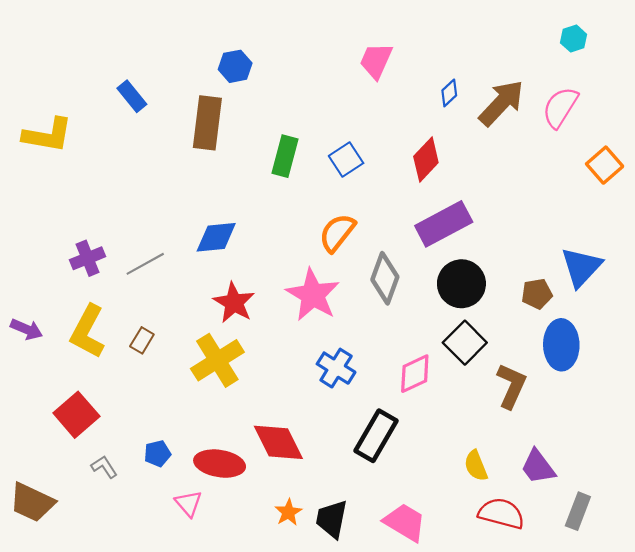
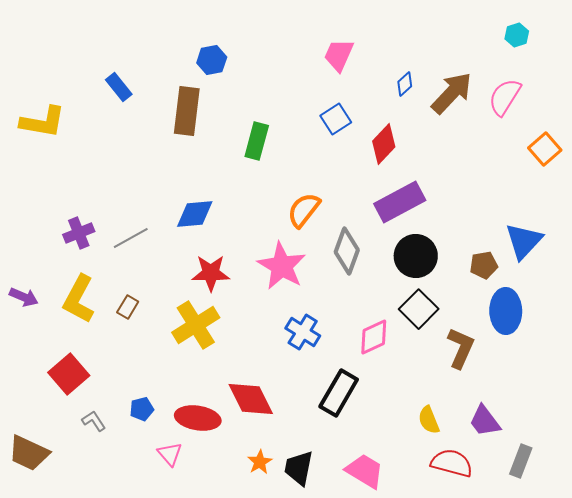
blue square: (346, 160) -> (336, 119), moved
red star: (234, 303) -> (211, 273), turned -30

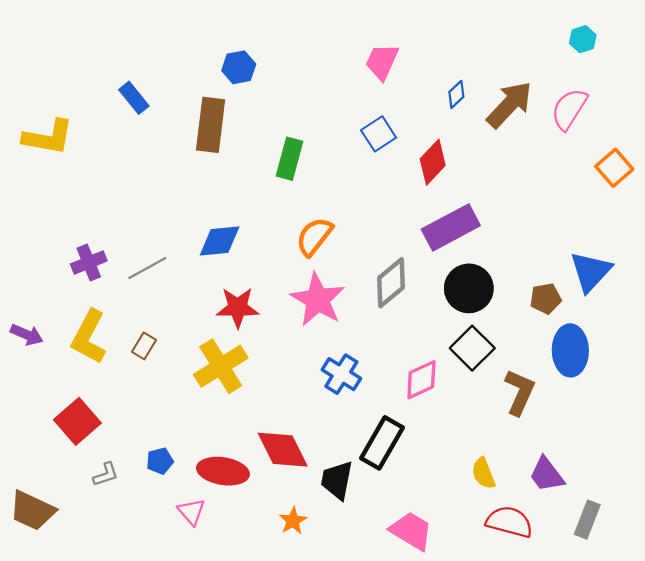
orange semicircle: (304, 210) -> (314, 237), moved
gray diamond: (347, 251) -> (391, 283), turned 30
gray L-shape: (94, 421) -> (106, 474), turned 105
black trapezoid: (299, 468) -> (337, 480), moved

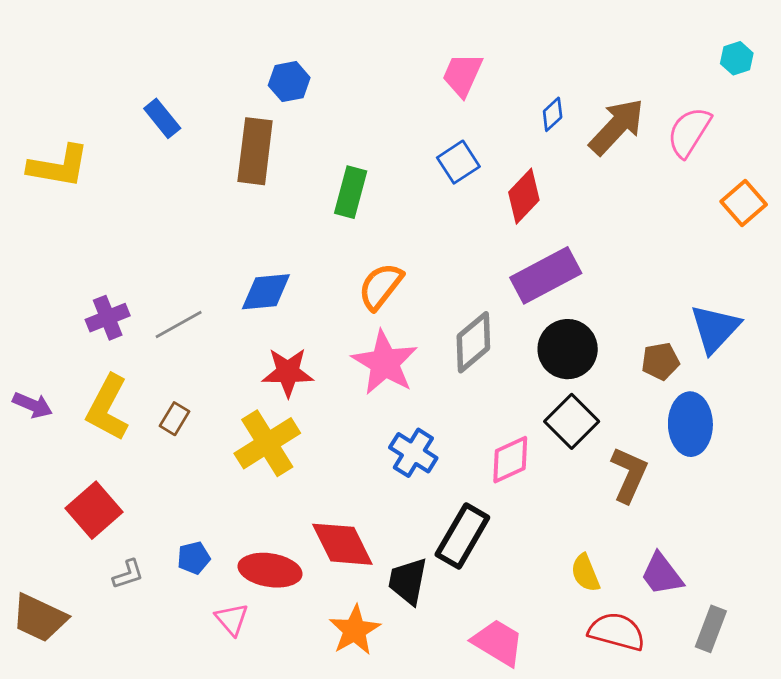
cyan hexagon: (583, 39) -> (737, 58), moved
orange star: (293, 521) -> (355, 630), size x1.5

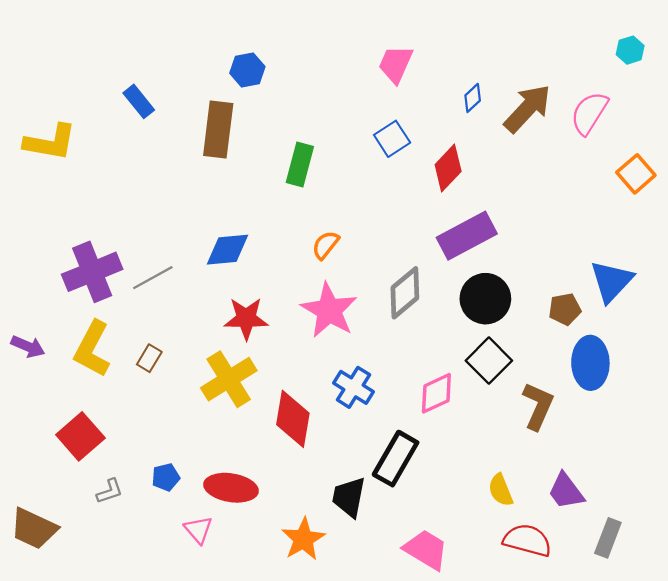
orange semicircle: (381, 286) -> (326, 245), size x0.7
purple cross: (108, 318) -> (92, 272), size x1.6
red diamond: (342, 544) -> (293, 419), moved, turned 36

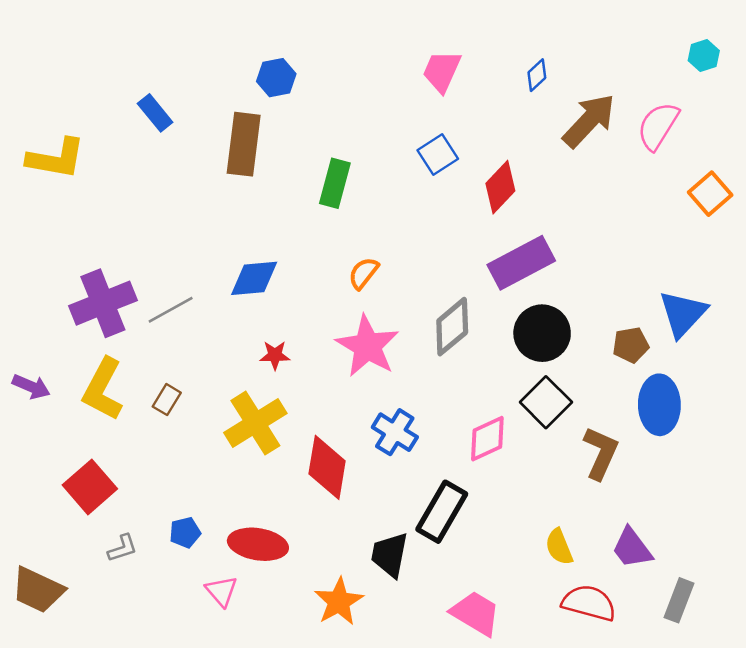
blue diamond: (473, 98) -> (537, 75), moved
red star: (246, 319) -> (275, 355), size x0.6

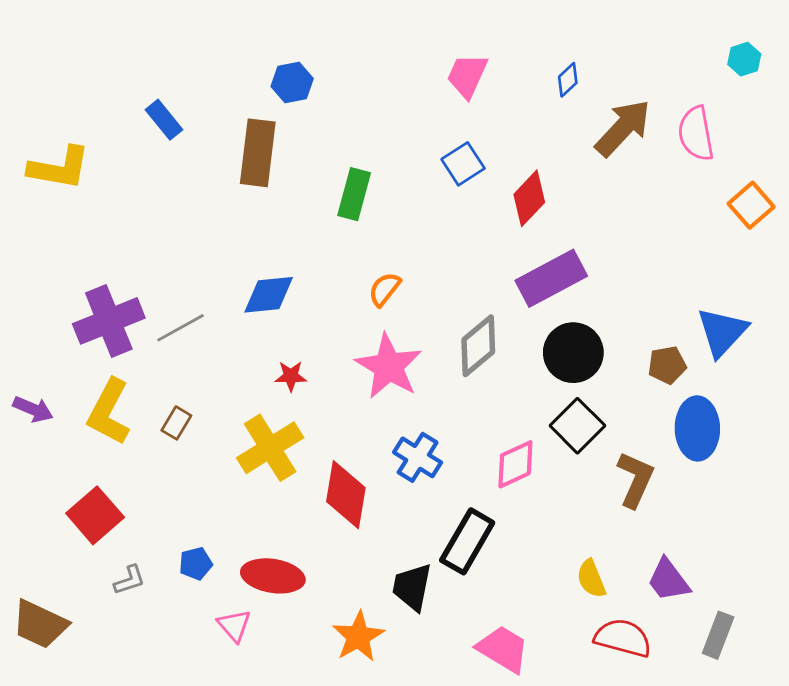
pink semicircle: (658, 126) -> (696, 133), turned -42

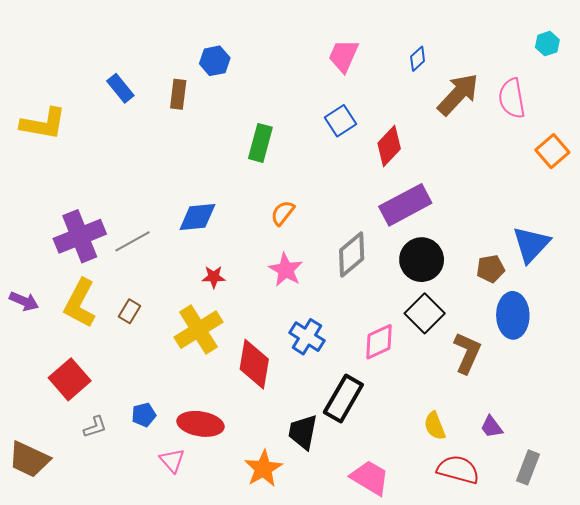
brown rectangle: (258, 153) -> (178, 94), moved, size x0.6
pink star: (389, 366) -> (286, 270), size x0.7
purple trapezoid: (668, 580) -> (492, 427), size x0.7

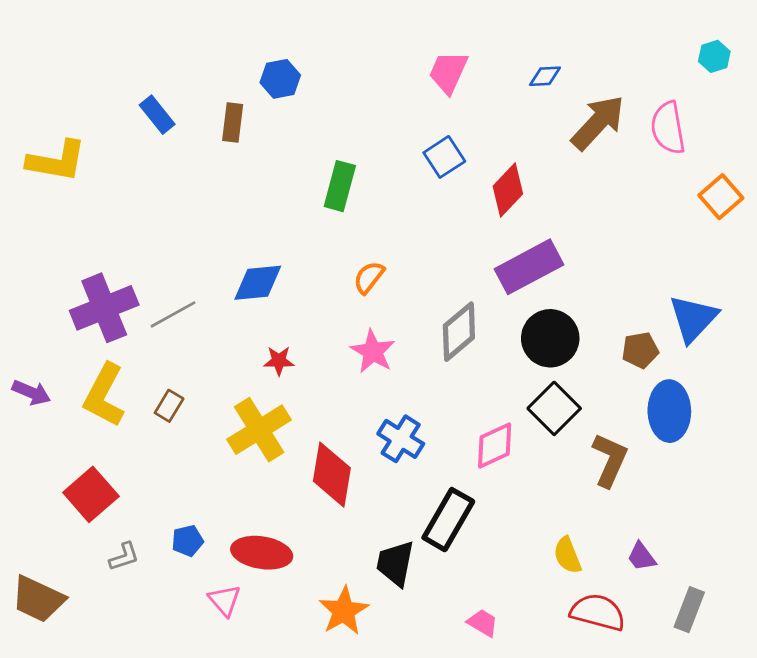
blue diamond: (418, 59) -> (545, 76), turned 40
pink trapezoid: (370, 478) -> (483, 623), size x0.6

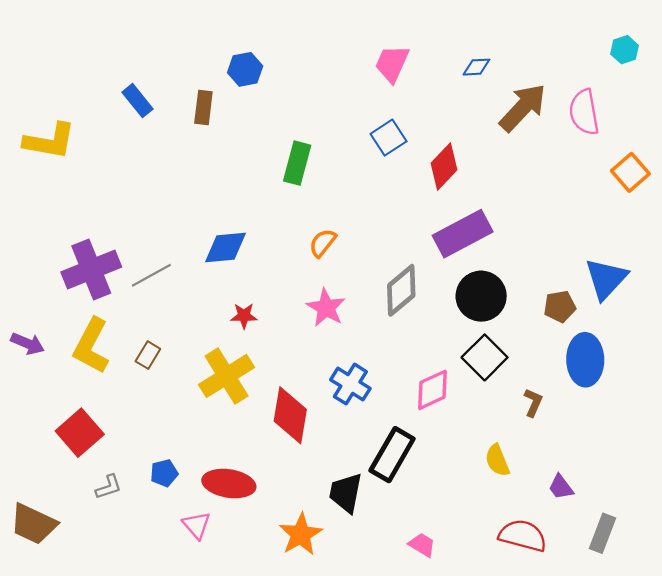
brown L-shape: (610, 460) -> (533, 403), size x0.6
yellow semicircle: (567, 555) -> (497, 460), moved

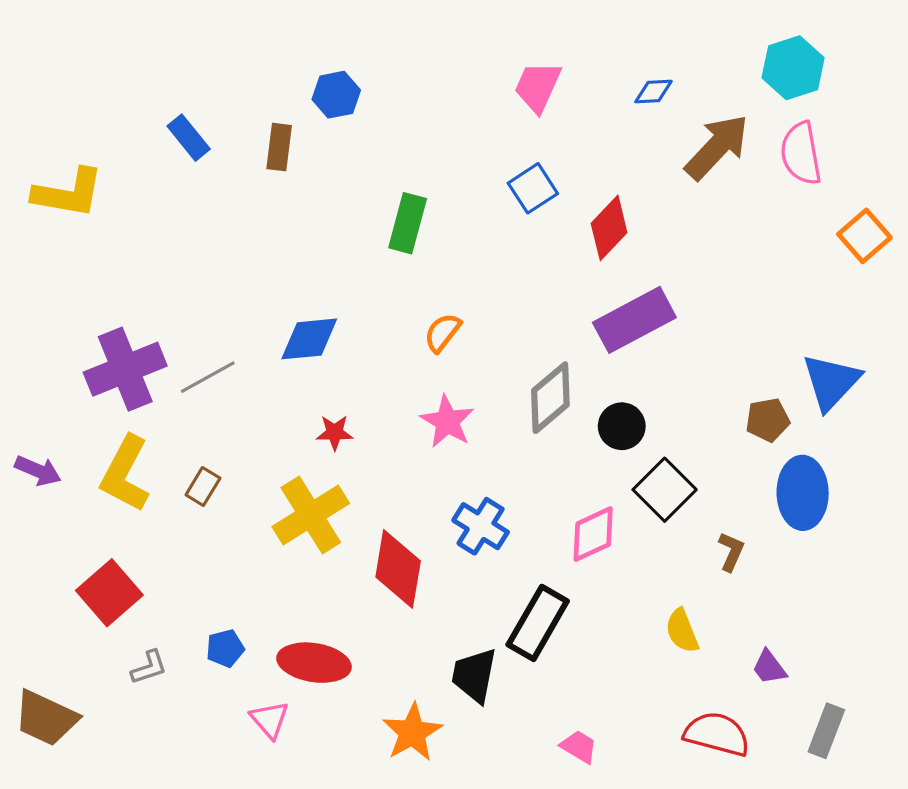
cyan hexagon: (625, 50) -> (793, 68), moved, size x1.6
black circle: (481, 296) -> (622, 426), moved, size x0.7

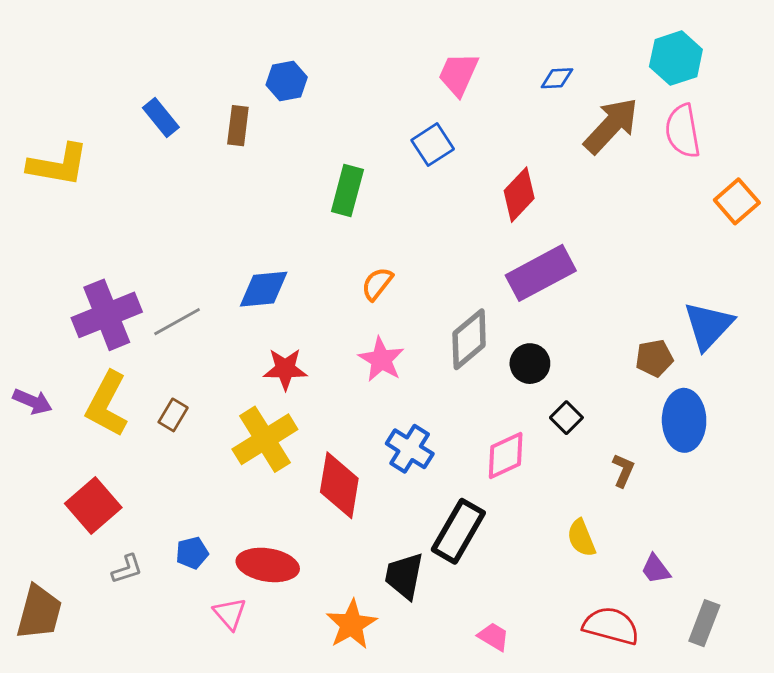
blue square: (533, 188) -> (433, 145), moved
red star: (335, 433) -> (285, 369), size x1.4
black square: (665, 490) -> (566, 418), size x0.6
brown trapezoid: (46, 718) -> (39, 612), turned -100

